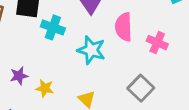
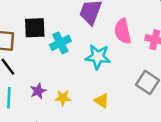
cyan cross: (53, 27) -> (60, 43), turned -36

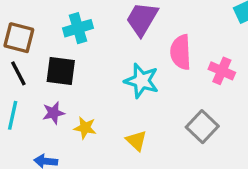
black square: (35, 28) -> (61, 71), moved
cyan cross: (60, 43) -> (78, 28), moved

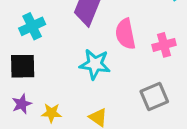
pink cross: (222, 71) -> (164, 45), turned -30
gray square: (202, 127) -> (154, 96), turned 32

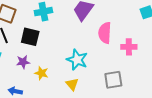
cyan star: (95, 64) -> (77, 60), moved

